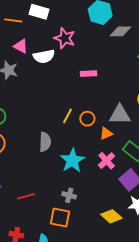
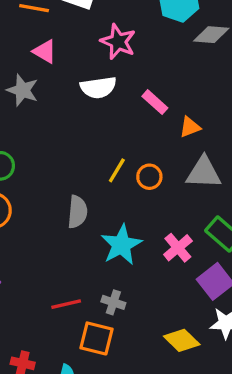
white semicircle: (44, 56) -> (98, 87), moved
pink rectangle: (89, 74) -> (155, 102), turned 42
orange triangle: (106, 133) -> (190, 127), moved
red line: (26, 196) -> (66, 304), moved

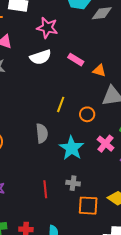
orange triangle: (190, 127) -> (99, 71), turned 48
orange circle: (149, 177) -> (87, 114), moved
red line: (66, 304) -> (45, 189), turned -72
orange square: (97, 338) -> (88, 206), moved

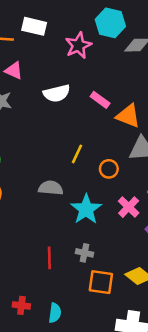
pink star: (47, 28) -> (78, 45), moved, turned 30
orange triangle: (99, 71) -> (128, 116), size x1.5
gray semicircle: (42, 133) -> (51, 188), turned -84

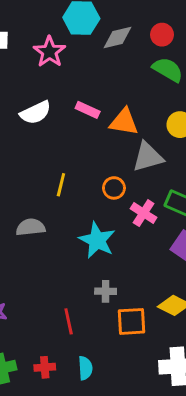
yellow line: (77, 154) -> (61, 185), moved
gray semicircle: (51, 188) -> (31, 227), moved
pink cross: (129, 207) -> (144, 213), moved
red line: (49, 258) -> (69, 321), moved

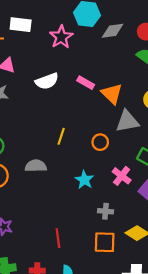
orange triangle: (124, 122) -> (112, 94), turned 30
pink cross: (144, 213) -> (122, 176), moved
cyan star: (97, 240) -> (84, 180), size x0.7
gray cross: (106, 291) -> (106, 211), moved

